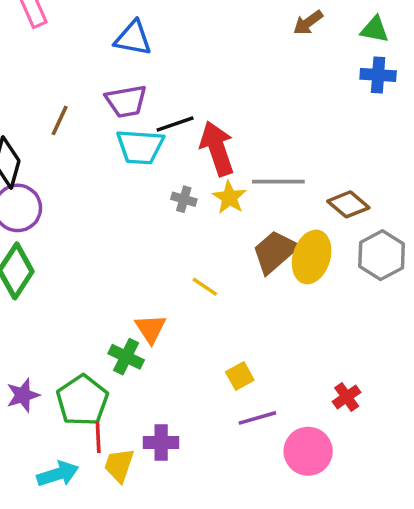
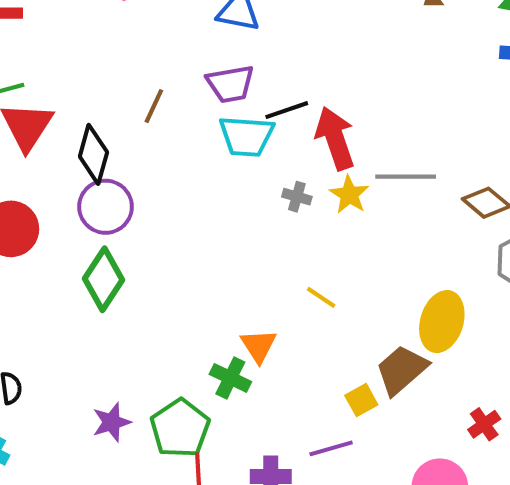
brown trapezoid: (275, 252) -> (402, 370), moved
yellow ellipse: (312, 257) -> (442, 322), moved
purple line: (257, 418) -> (331, 448), moved

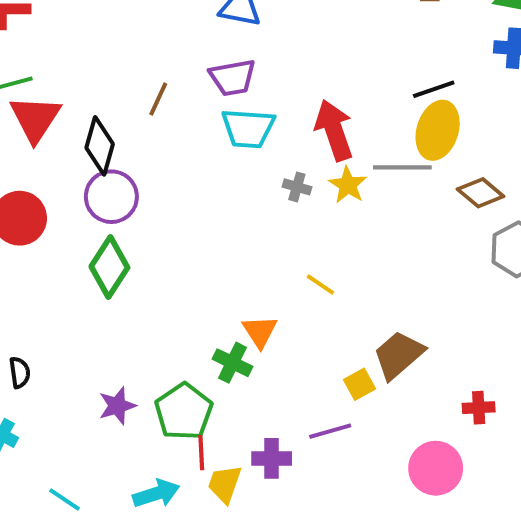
black line: (287, 110) -> (434, 89), moved
yellow ellipse: (442, 322) -> (438, 130), moved
red cross: (484, 424) -> (479, 408), turned 32

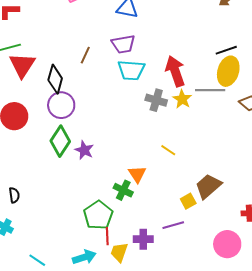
gray cross: (297, 187) -> (156, 100), size x1.5
purple star: (117, 406) -> (84, 150), moved, turned -30

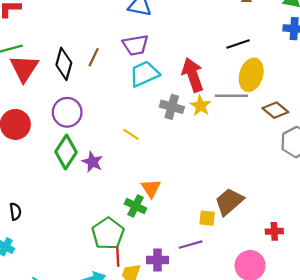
black line: (226, 50) -> (238, 44), moved
cyan trapezoid: (131, 70) -> (144, 74), turned 152
black diamond: (55, 79) -> (64, 64), moved
yellow line: (168, 150) -> (131, 134), moved
yellow square: (188, 201) -> (207, 218), turned 35

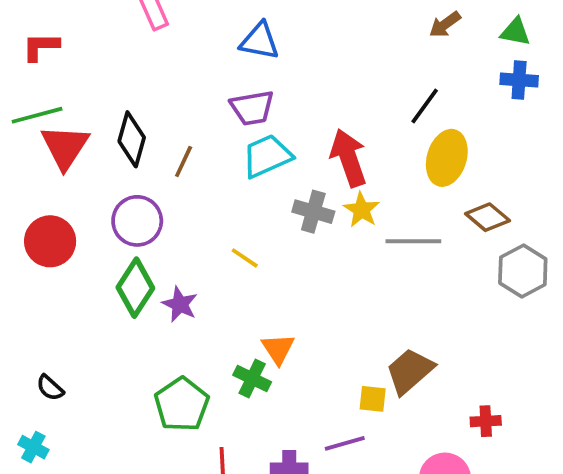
black line: (238, 44) -> (425, 106), turned -35
brown line: (94, 57) -> (184, 162), moved
gray line: (231, 96) -> (413, 241), moved
black semicircle: (15, 211) -> (50, 388), turned 140
green pentagon: (108, 234) -> (182, 404), moved

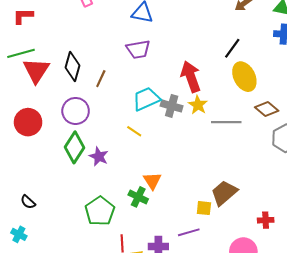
cyan trapezoid: (267, 156) -> (146, 99), moved
yellow ellipse: (447, 158) -> (244, 77), turned -44

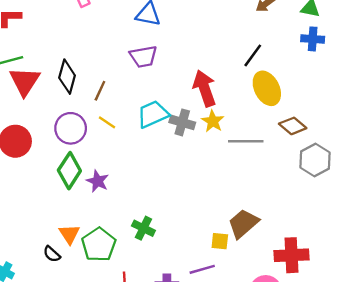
yellow line: (134, 131) -> (107, 122), moved
orange triangle: (152, 181) -> (69, 234), moved
black semicircle: (28, 202) -> (52, 254), moved
red cross: (266, 220) -> (291, 255), size x1.8

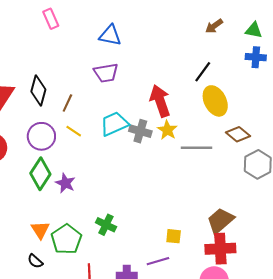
brown trapezoid: (243, 223) -> (220, 221), moved
black semicircle: (52, 254) -> (35, 261), moved
red cross: (291, 255) -> (220, 249), moved

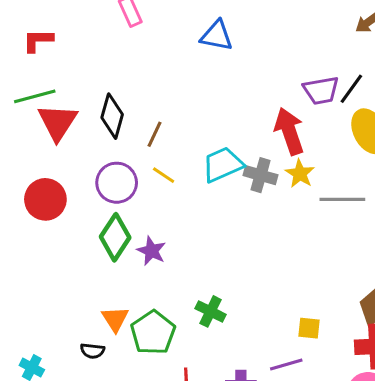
purple trapezoid: (106, 73) -> (321, 90), moved
black semicircle: (35, 261) -> (92, 351), moved, turned -35

